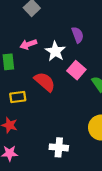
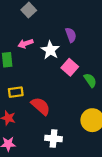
red semicircle: (45, 82) -> (41, 106), moved

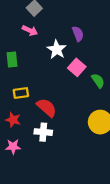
pink arrow: (25, 44) -> (30, 30), moved, turned -136
white cross: (54, 138) -> (43, 132), moved

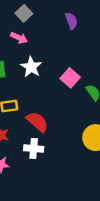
purple semicircle: (78, 34) -> (71, 21), moved
white star: (57, 49) -> (31, 67), moved

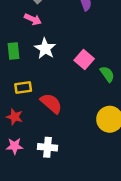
white cross: (34, 149) -> (48, 147), moved

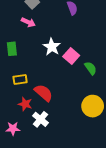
white star: (45, 49) -> (52, 47), moved
red star: (15, 117) -> (25, 104), moved
white cross: (48, 147) -> (41, 119), moved, turned 35

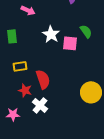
pink square: (71, 56) -> (70, 43), turned -35
green semicircle: (91, 68) -> (86, 31), moved
red semicircle: (44, 93) -> (43, 79), turned 30

